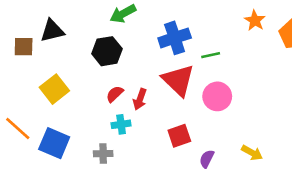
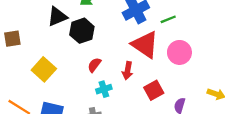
black triangle: (52, 31) -> (57, 16), moved
red arrow: (140, 99) -> (128, 71), moved

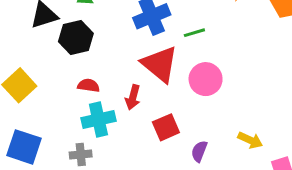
red semicircle: (94, 65) -> (89, 85), turned 56
cyan cross: (104, 89) -> (98, 120), size x1.5

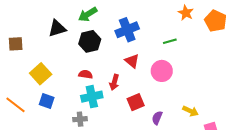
green line: (194, 33) -> (170, 41), moved
black hexagon: (76, 37) -> (90, 41), moved
red triangle: (160, 64) -> (132, 61), size x0.6
blue square: (24, 147) -> (47, 101), moved, size x0.7

